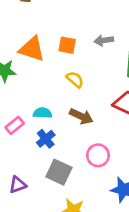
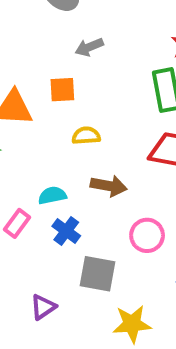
gray arrow: (104, 40) -> (89, 47), moved
yellow semicircle: (75, 79) -> (86, 136), turned -30

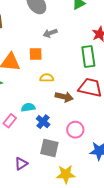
brown arrow: (109, 186) -> (64, 97), moved
blue cross: (66, 231) -> (43, 122), moved

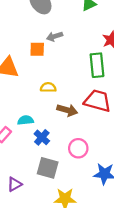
orange square: (36, 54) -> (37, 49), moved

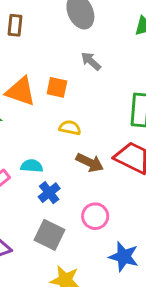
gray arrow: (55, 36) -> (91, 61), turned 49
orange square: (37, 49) -> (57, 87), moved

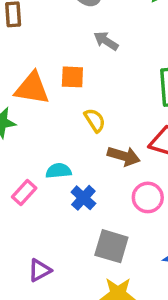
yellow semicircle: (70, 128) -> (95, 120), turned 55
pink circle: (95, 216) -> (148, 197), moved
gray square: (50, 235) -> (111, 246), moved

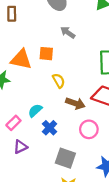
cyan semicircle: (58, 171) -> (35, 111), turned -40
purple triangle: (40, 270) -> (20, 147), moved

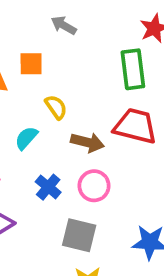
cyan semicircle: (35, 111) -> (26, 138), moved
pink circle: (89, 129) -> (94, 186), moved

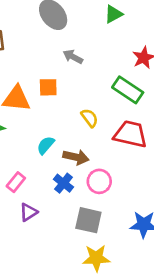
green rectangle: (133, 69) -> (128, 90), turned -48
yellow semicircle: (56, 107) -> (90, 118), moved
brown arrow: (87, 142) -> (76, 157), moved

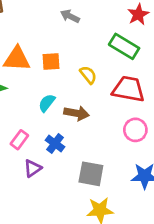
orange square: (48, 87) -> (51, 62), moved
pink circle: (99, 181) -> (135, 130), moved
blue cross: (63, 183) -> (55, 143), moved

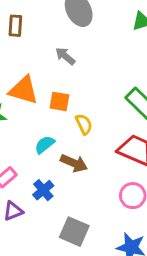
gray arrow: (70, 16) -> (65, 56), moved
yellow semicircle: (88, 75) -> (84, 124), moved

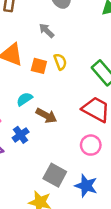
yellow semicircle: (84, 124) -> (60, 62), moved
gray square: (74, 232) -> (55, 175), moved

